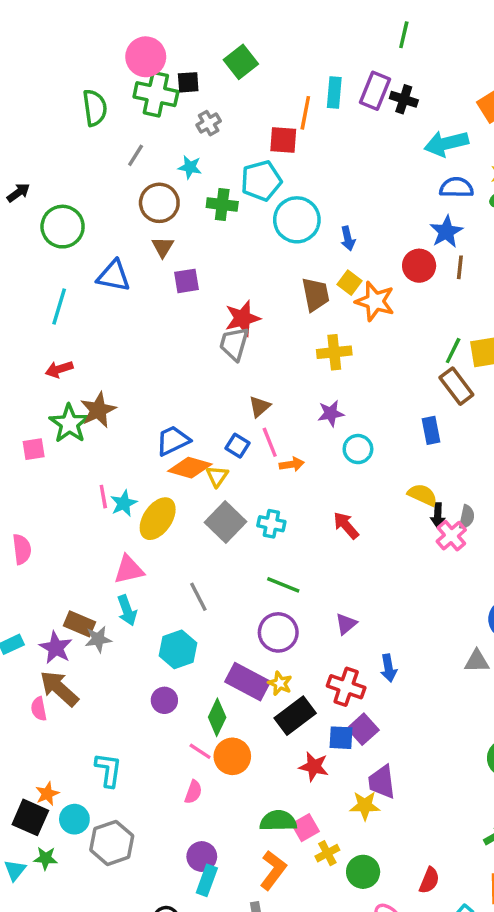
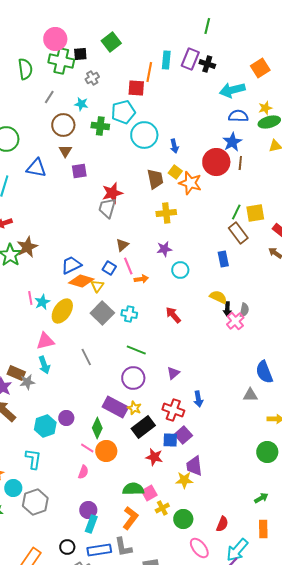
red circle: (419, 266) -> (216, 162), size x1.4
cyan hexagon: (178, 649) -> (45, 426), moved

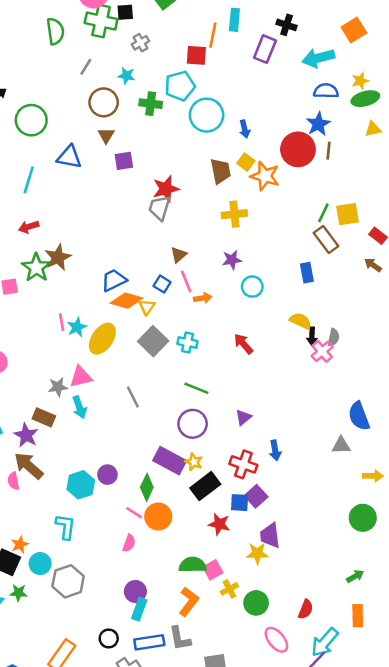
purple rectangle: (190, 59) -> (265, 49), moved
gray star: (27, 382) -> (58, 387), moved

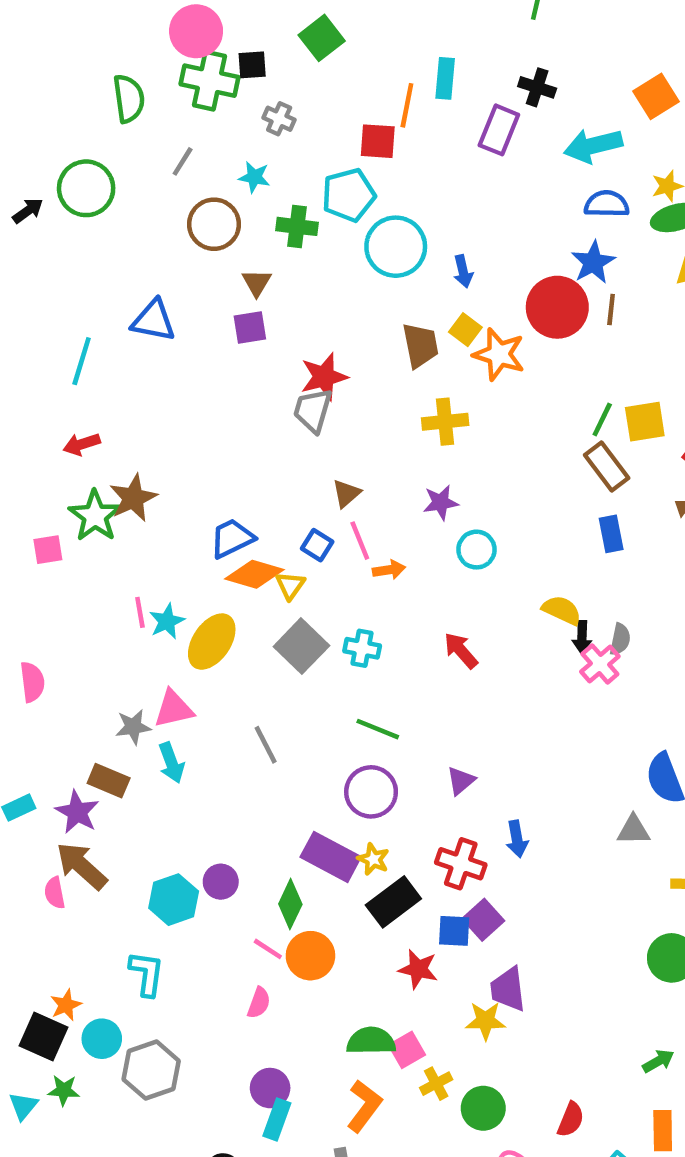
gray cross: (140, 43) -> (279, 119), turned -36
green circle: (31, 120) -> (86, 188), moved
brown triangle: (106, 135) -> (257, 283), moved
blue rectangle: (307, 273) -> (611, 534), moved

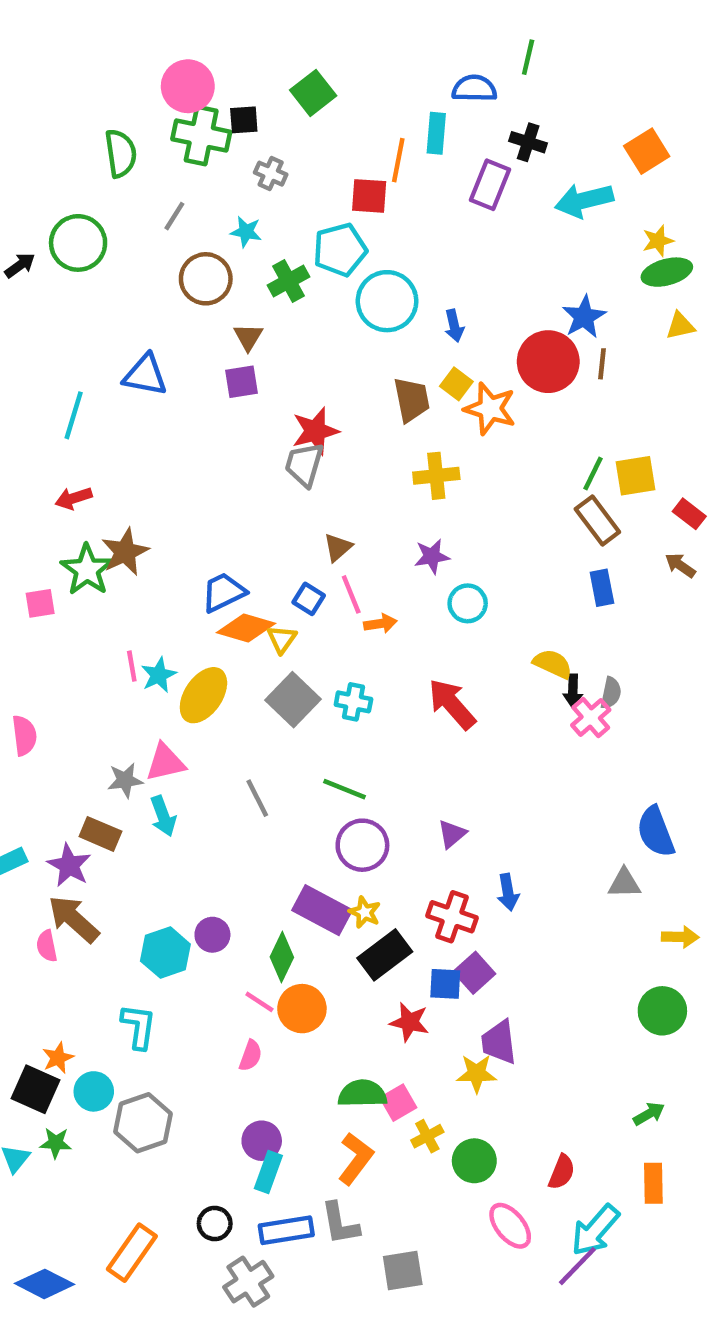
blue semicircle: (607, 204) -> (474, 88), moved
green cross: (297, 226) -> (289, 281), turned -36
red arrow: (461, 651) -> (452, 704), size x1.4
green line: (378, 729) -> (344, 789), moved

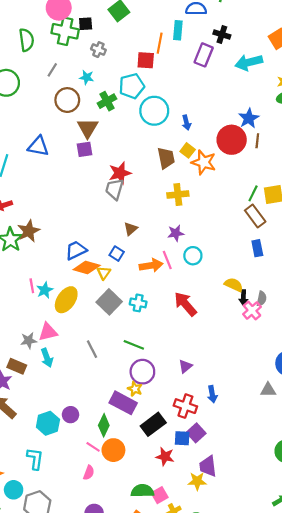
brown triangle: (248, 337) -> (88, 128), size x1.5
pink line: (351, 594) -> (167, 260), moved
orange arrow: (380, 624) -> (151, 265), size x1.5
yellow star: (365, 912) -> (135, 389), moved

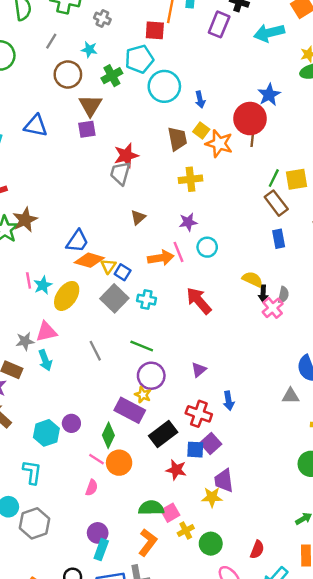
brown line: (257, 141) -> (252, 139), moved
blue trapezoid: (76, 250) -> (77, 241), turned 150
blue square: (117, 254) -> (123, 272), moved

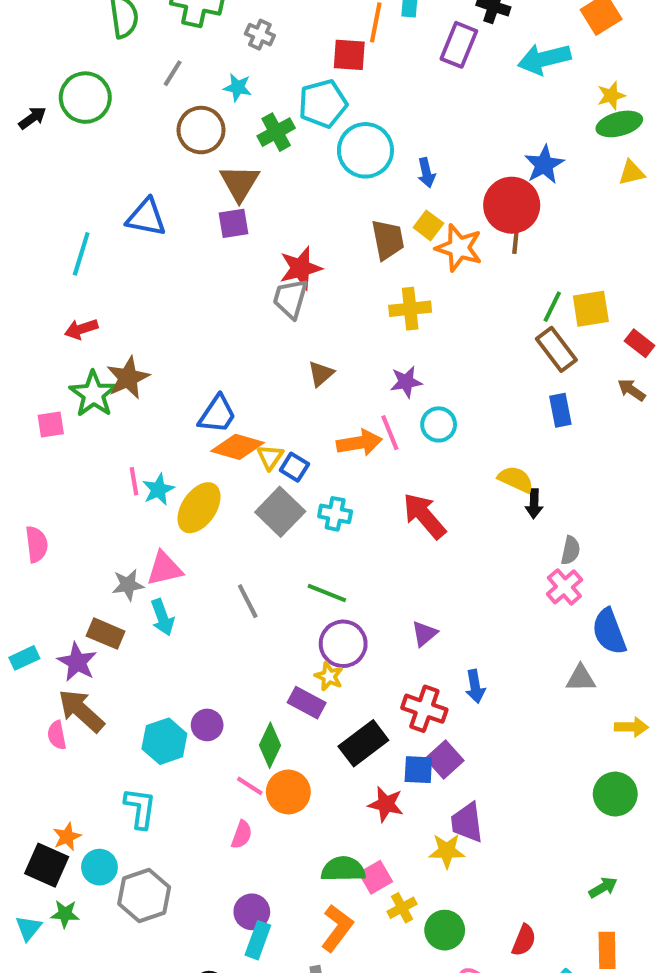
gray semicircle: (283, 295) -> (571, 550), moved
pink cross: (273, 308) -> (564, 587), moved
purple rectangle: (130, 410) -> (307, 703), size x0.7

